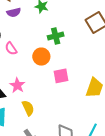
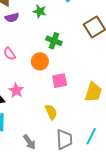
green cross: (56, 36) -> (54, 41), turned 35
yellow semicircle: (28, 108) -> (51, 112), moved

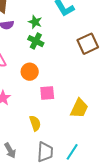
green cross: (54, 41) -> (36, 41), moved

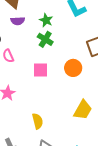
orange circle: (30, 72) -> (73, 68), moved
pink square: (47, 93) -> (40, 70), moved

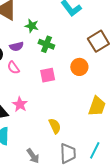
green star: (46, 20) -> (32, 26), moved
purple semicircle: (18, 21) -> (17, 46), moved

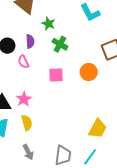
purple semicircle: (17, 46) -> (30, 41), turned -88
yellow trapezoid: (97, 106) -> (98, 129), moved
yellow semicircle: (55, 126) -> (27, 123), moved

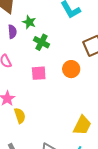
purple semicircle: (30, 41) -> (12, 32), moved
yellow semicircle: (27, 123) -> (20, 116), moved

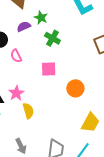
purple semicircle: (12, 32) -> (24, 27), turned -112
orange circle: (71, 69) -> (75, 88), moved

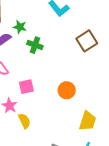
pink square: (49, 69) -> (26, 87), moved

